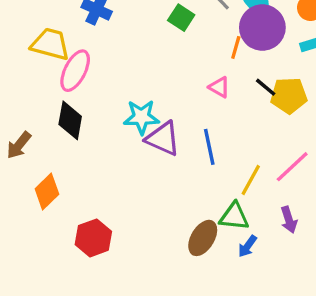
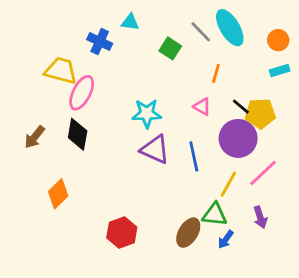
purple circle: (262, 28) -> (238, 138), moved
cyan star: (141, 117) -> (147, 113), moved
brown arrow: (19, 145) -> (35, 137), moved
red hexagon: (93, 238) -> (122, 233), moved

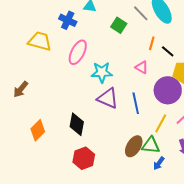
pink ellipse: (82, 93) -> (78, 52), moved
black line: (241, 107) -> (168, 51), moved
black diamond: (78, 134) -> (77, 124), moved
brown ellipse: (188, 233) -> (134, 146), moved

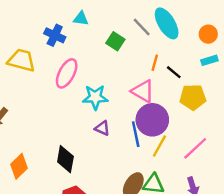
pink triangle: (142, 67) -> (143, 91), size x1.5
purple circle: (168, 90) -> (152, 120), moved
purple triangle: (108, 98) -> (102, 128), size x0.6
yellow line: (161, 123) -> (159, 146), moved

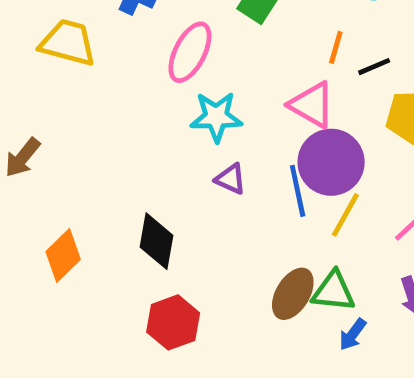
black line: (174, 72) -> (374, 67), turned -63
pink ellipse: (67, 73) -> (190, 52), moved

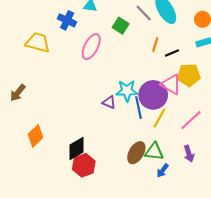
pink triangle: (312, 105) -> (171, 84), moved
cyan star: (216, 117) -> (127, 91), moved
black diamond: (156, 241) -> (76, 148), moved, turned 50

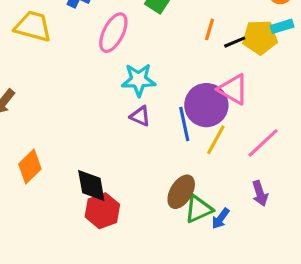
yellow pentagon: (189, 75) -> (260, 37), moved
cyan star: (127, 91) -> (139, 80), moved
black diamond: (76, 148) -> (91, 185), turned -70
green triangle: (154, 152) -> (198, 209), moved, turned -30

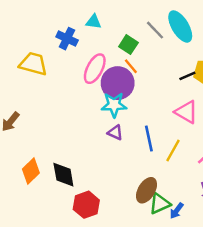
orange line: (210, 29) -> (131, 66), moved, turned -56
purple circle: (206, 105) -> (118, 83), moved
black diamond: (91, 185) -> (63, 175), moved

